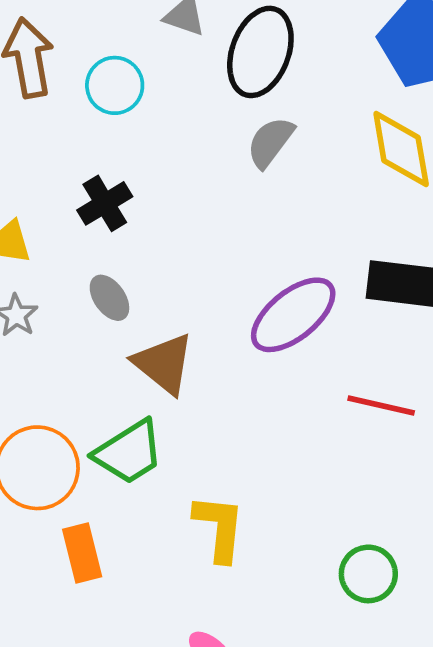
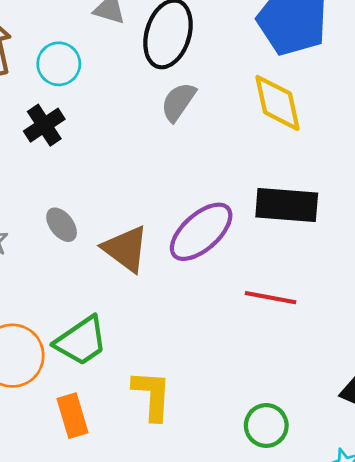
black cross: (105, 203) -> (44, 125), moved
brown triangle: (164, 364) -> (126, 249), moved
orange rectangle: (82, 553) -> (73, 416), moved

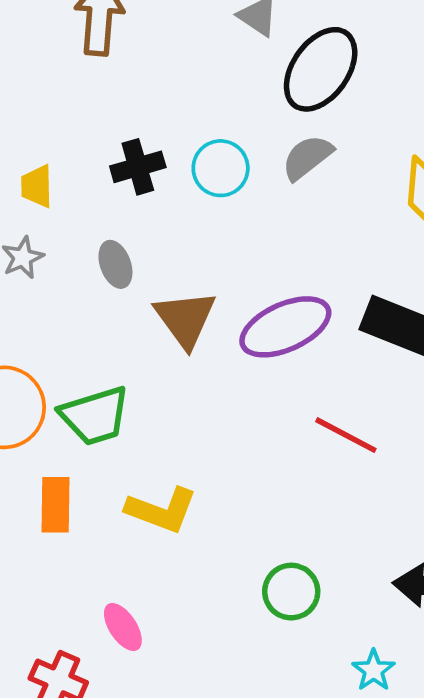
cyan circle: (59, 64) -> (221, 168), moved
black cross: (44, 125) -> (138, 167), moved
yellow L-shape: (152, 395) -> (161, 510), turned 90

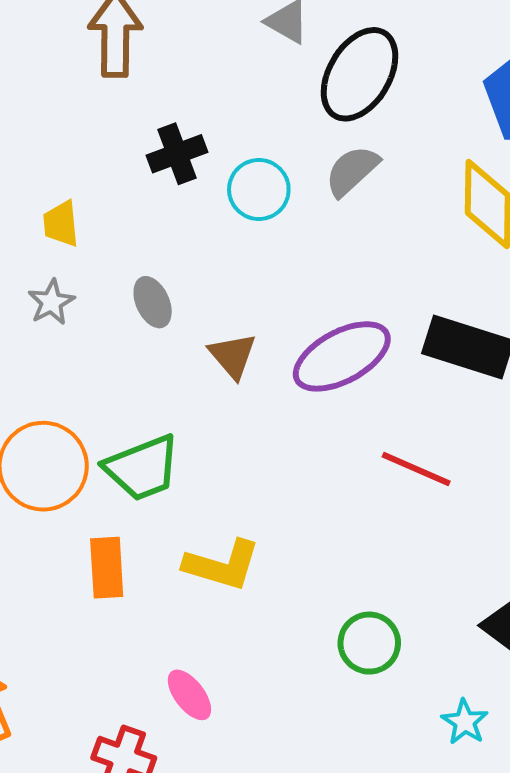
black cross: (138, 167) -> (177, 154), moved
brown triangle: (185, 319) -> (233, 356), size x0.7

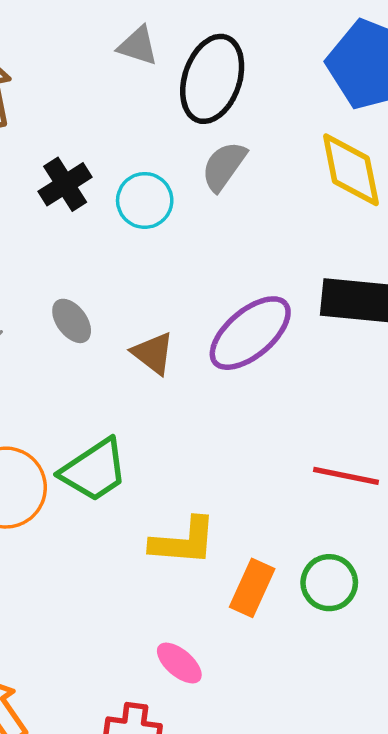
red line: (416, 469) -> (346, 476), moved
orange rectangle: (107, 568) -> (252, 588), moved, turned 40

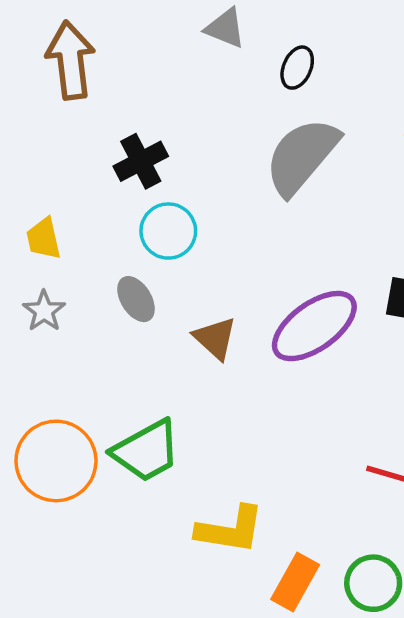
black ellipse: (212, 79) -> (297, 68), size x0.5
gray semicircle: (224, 166) -> (302, 156), size x1.6
cyan circle: (145, 200) -> (168, 231), moved

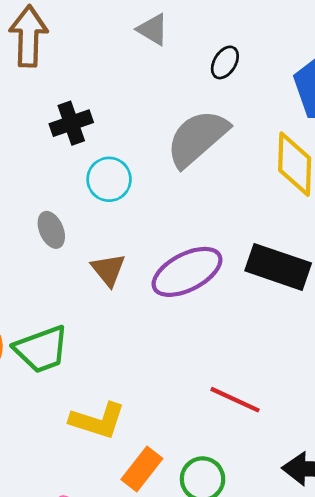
black ellipse: (297, 68) -> (225, 62), moved
cyan circle: (168, 231) -> (109, 179), moved

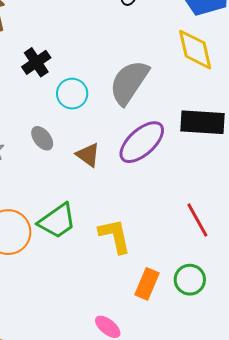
gray semicircle: (197, 138) -> (129, 82), moved
red line: (235, 400) -> (197, 220), turned 51
yellow L-shape: (97, 421) -> (115, 236), moved, turned -105

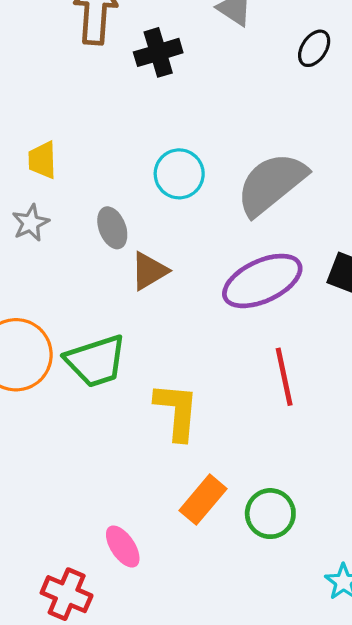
black cross: (36, 62) -> (158, 52), moved
brown triangle: (88, 155) -> (149, 271), moved, turned 36
red line: (197, 220) -> (284, 377), moved

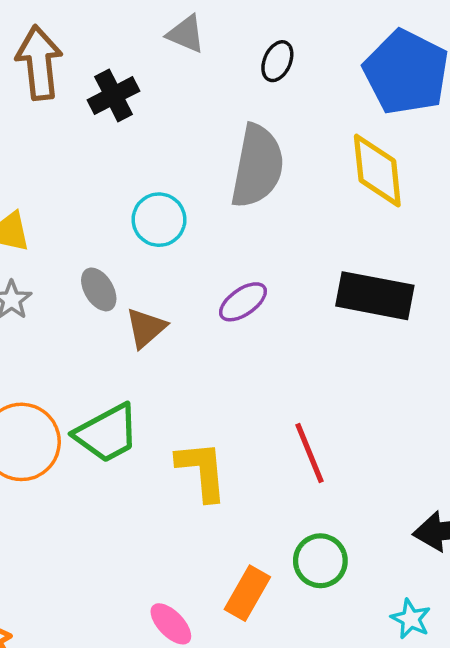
gray semicircle: (271, 184) -> (257, 166), moved, turned 150
purple ellipse: (262, 281) -> (243, 302), moved, size x0.6
red line: (284, 377) -> (310, 453), moved
orange rectangle: (203, 500) -> (247, 593), moved

